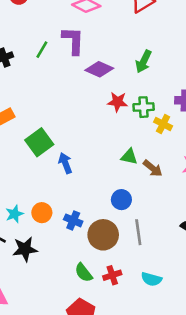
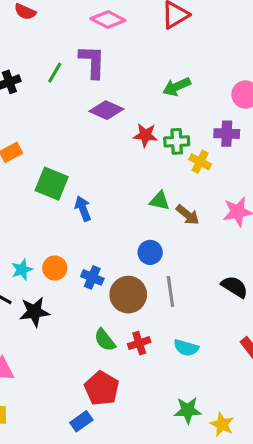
green arrow: (144, 61) -> (177, 87), turned 40
purple diamond: (99, 69) -> (106, 110), moved
green square: (39, 142) -> (52, 184), turned -32

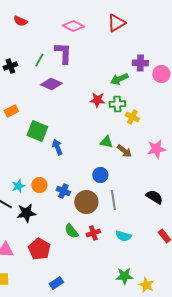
green arrow: (177, 87) -> (119, 79), moved
purple diamond: (106, 110) -> (51, 84), moved
purple cross: (227, 134) -> (140, 63), moved
red pentagon: (102, 388) -> (39, 249), moved

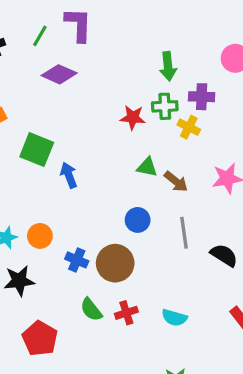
purple cross: (140, 63) -> (202, 97), moved
green arrow: (119, 79) -> (168, 66), turned -72
red star: (97, 100) -> (133, 118), moved
blue cross: (63, 191) -> (77, 260), moved
gray line: (113, 200) -> (184, 233), moved

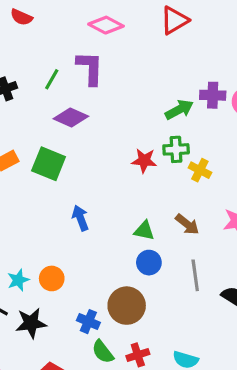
green arrow: (168, 66) -> (179, 110), turned -112
purple cross: (202, 97) -> (213, 95), moved
green square: (37, 150) -> (49, 164), moved
green triangle: (147, 167) -> (144, 231), moved
blue cross: (77, 260) -> (88, 322), moved

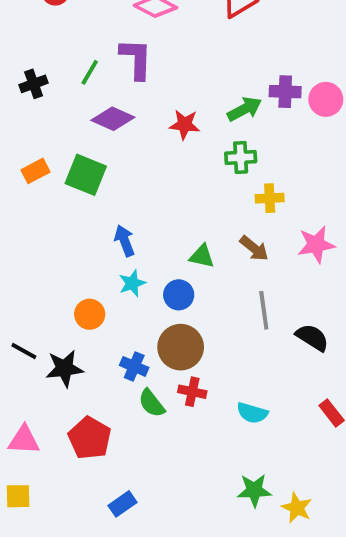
red star: (144, 161) -> (184, 125), moved
yellow cross: (200, 170) -> (270, 198), moved, turned -30
blue circle: (149, 263) -> (179, 295), moved
cyan star: (18, 280) -> (132, 283), moved
red cross: (138, 355) -> (192, 392), moved, turned 30

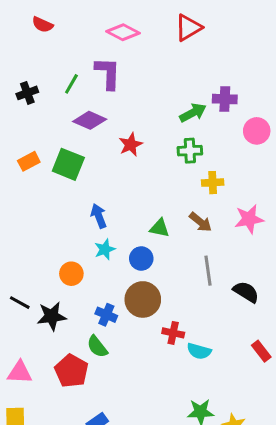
pink circle: (326, 99) -> (257, 131), moved
red star: (184, 125) -> (131, 145), moved, turned -30
red cross: (192, 392) -> (173, 333), moved
green semicircle: (152, 403) -> (97, 347), moved

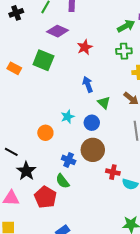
orange rectangle: (29, 161) -> (14, 68), moved, turned 56
blue arrow: (99, 216) -> (88, 84), moved
green triangle: (159, 228) -> (104, 103), turned 32
black star: (52, 316) -> (26, 171), moved, turned -30

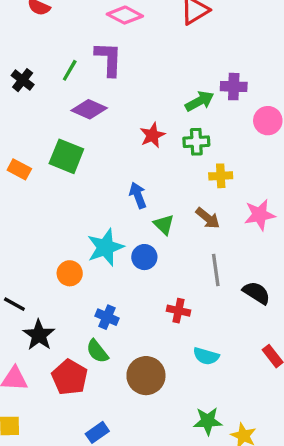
black cross: (16, 13) -> (23, 80), turned -32
red star: (85, 47) -> (152, 135), moved
cyan star: (68, 117) -> (105, 247), size x1.6
brown circle: (93, 150) -> (146, 376), moved
red cross: (113, 172) -> (178, 311), moved

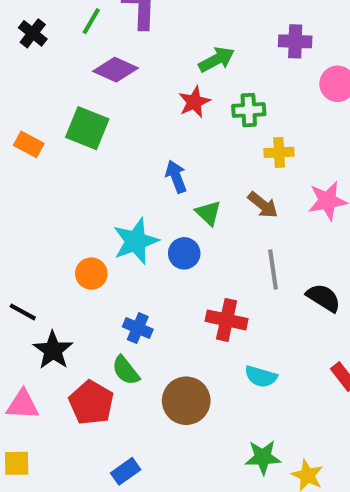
green arrow: (200, 101) -> (216, 60), moved
red cross: (178, 311) -> (227, 320), size x1.4

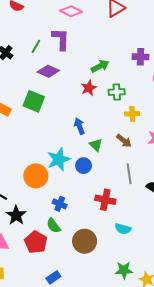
orange circle: (91, 274) -> (36, 176), size x1.5

